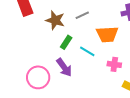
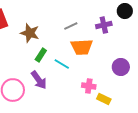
gray line: (82, 15) -> (71, 26), moved
pink cross: (114, 64) -> (89, 86), moved

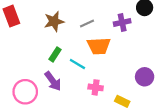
brown star: (30, 33) -> (54, 21), moved, turned -30
purple circle: (121, 67) -> (145, 77), moved
pink cross: (89, 86) -> (96, 87), moved

